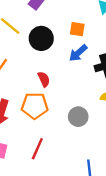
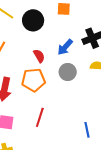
blue arrow: (78, 53) -> (65, 47), moved
gray circle: (78, 117) -> (68, 72), moved

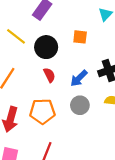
red semicircle: (39, 56) -> (49, 75), moved

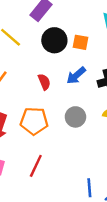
black circle: (46, 47) -> (54, 40), moved
blue arrow: (79, 78) -> (76, 75), moved

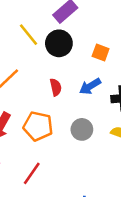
black circle: (54, 40) -> (59, 43), moved

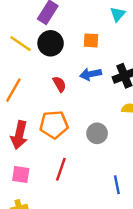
blue arrow: (90, 86) -> (91, 74), turned 36
gray circle: (82, 129) -> (97, 133), moved

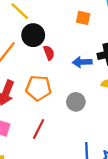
black circle: (51, 43) -> (33, 35), moved
blue arrow: (91, 74) -> (82, 62), moved

